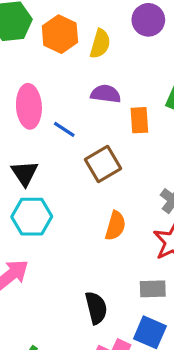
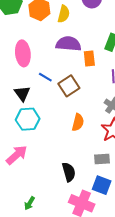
purple semicircle: (106, 94) -> (68, 44), size x1.4
blue line: (64, 129) -> (45, 77), moved

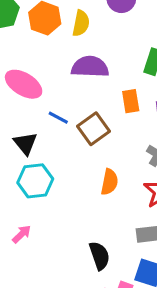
pink ellipse: (23, 53) -> (24, 84), turned -50
orange rectangle: (89, 59) -> (131, 101), moved
pink arrow: (17, 155) -> (22, 234), size x0.6

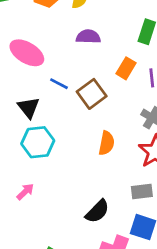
purple semicircle: (90, 67) -> (88, 37), size x0.7
orange rectangle: (131, 101) -> (126, 68), turned 40
black semicircle: (99, 256) -> (97, 211), turned 64

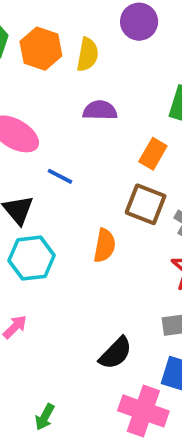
brown square: (92, 94) -> (146, 204), moved, turned -32
orange semicircle: (107, 143) -> (105, 246), moved

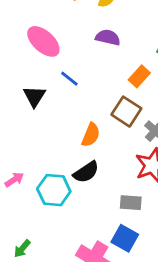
cyan hexagon: (32, 258) -> (54, 190), moved
black semicircle: (116, 353) -> (86, 172), moved

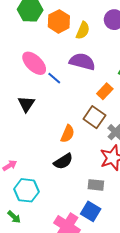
purple semicircle: (108, 37) -> (82, 62), size x1.4
blue line: (69, 79) -> (54, 78), moved
cyan hexagon: (54, 190) -> (27, 190), moved
green arrow: (22, 249) -> (14, 217), turned -88

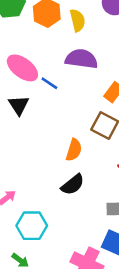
yellow semicircle: (83, 30) -> (78, 20), turned -30
black triangle: (26, 104) -> (19, 105), moved

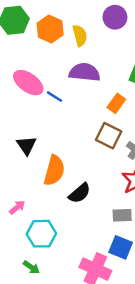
black triangle: (19, 105) -> (26, 145), moved
orange semicircle: (74, 150) -> (54, 170), moved, size x1.4

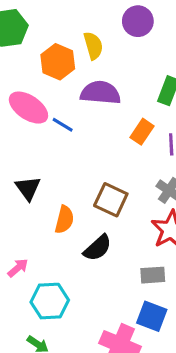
orange hexagon: (50, 29) -> (58, 62), moved
brown square: (109, 136) -> (111, 200), moved
orange semicircle: (54, 170) -> (64, 220), size x0.7

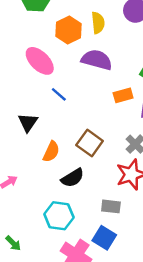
blue line: (63, 125) -> (59, 94), moved
orange rectangle: (142, 132) -> (123, 95), turned 30
cyan hexagon: (50, 301) -> (59, 216), moved

